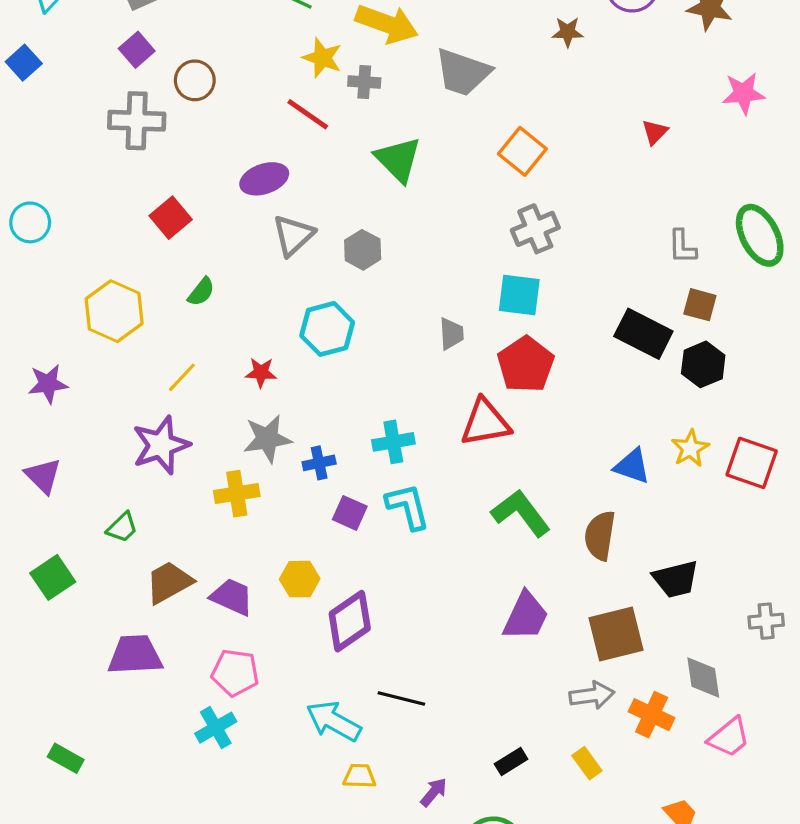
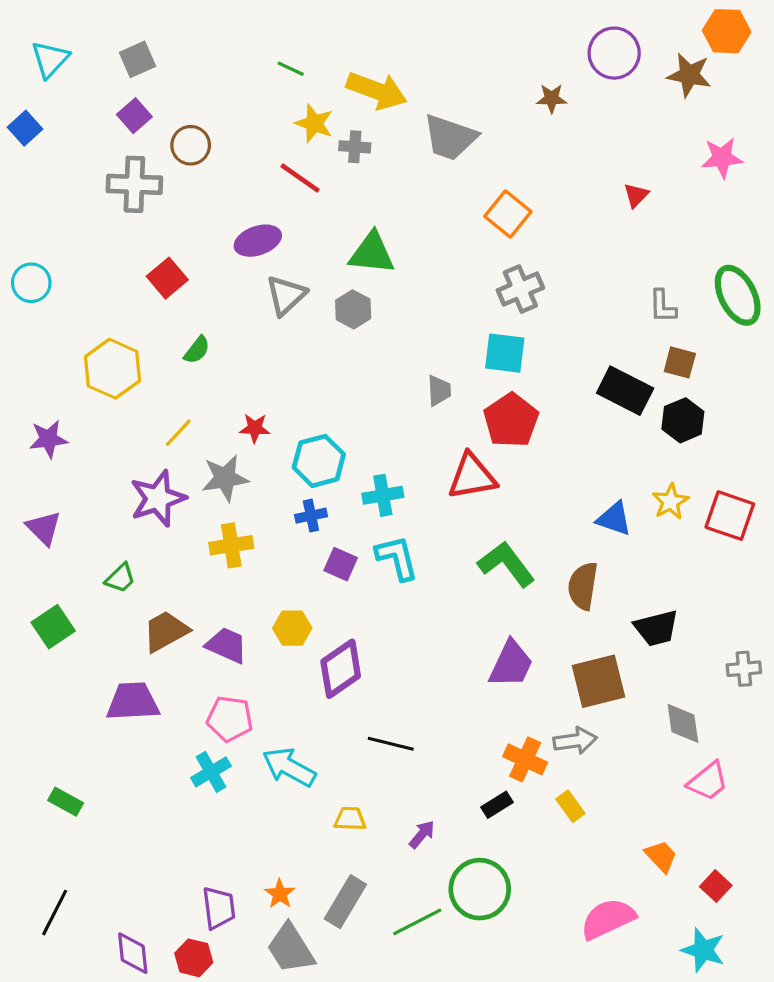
green triangle: (398, 159) -> (372, 253), moved, turned -39
cyan hexagon: (327, 329) -> (319, 461), moved
gray star: (267, 439) -> (225, 478), moved
orange cross: (652, 715) -> (525, 759), moved
cyan arrow: (334, 721) -> (289, 767), moved

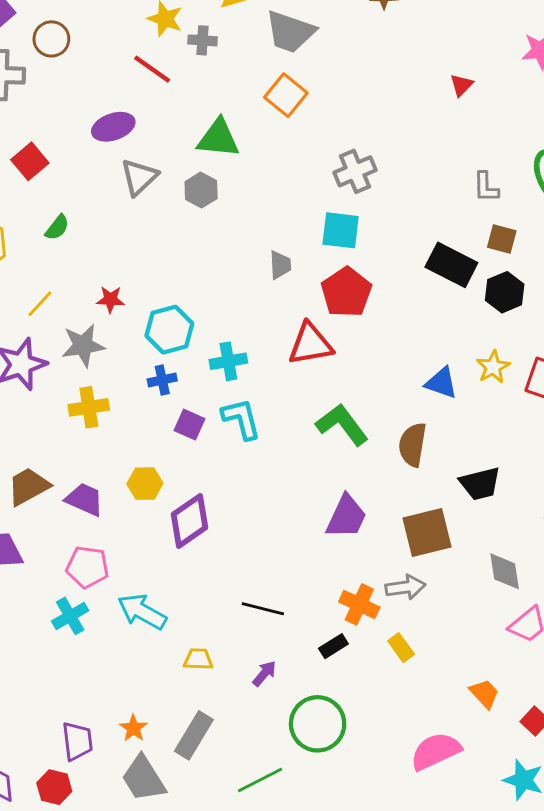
orange square: (508, 214) -> (286, 95), moved
black line: (391, 744) -> (263, 609), moved
green line: (417, 922) -> (260, 780), moved

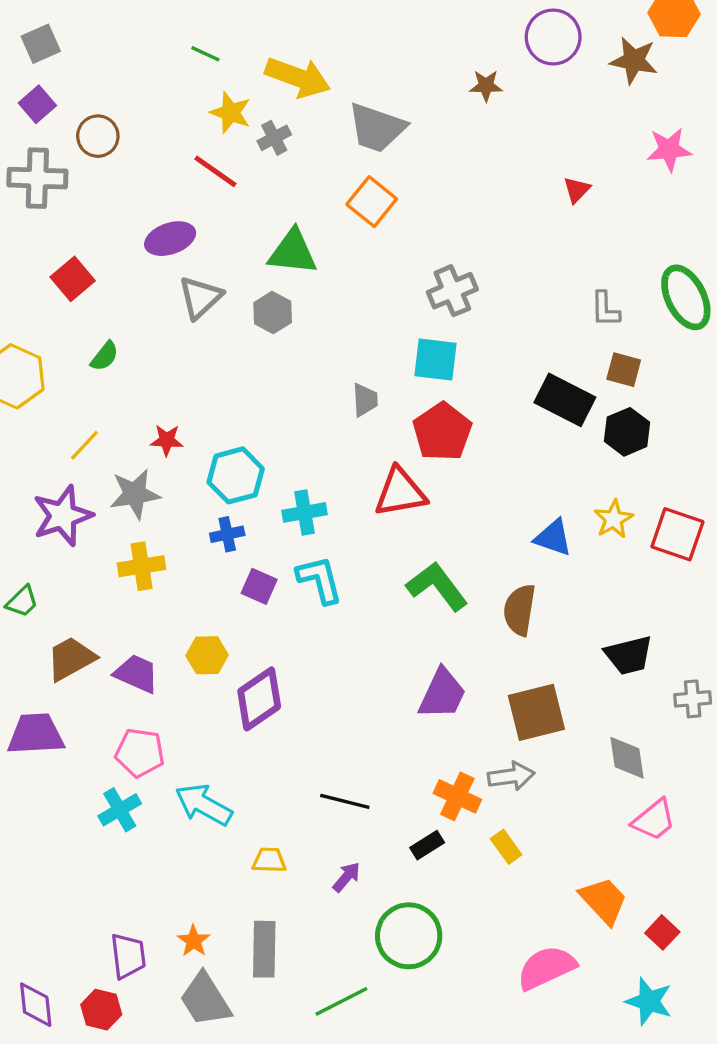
gray cross: (202, 40) -> (274, 138), turned -32
black trapezoid: (480, 484) -> (629, 655), moved
orange trapezoid: (484, 694) -> (604, 901), size x1.4
gray rectangle: (194, 735) -> (264, 949), turned -30

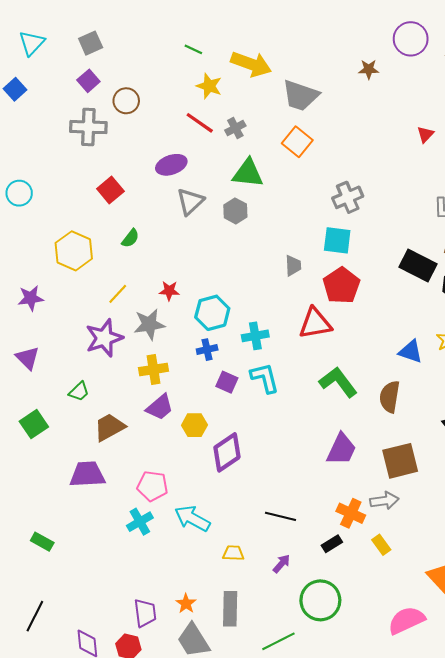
gray cross: (274, 138) -> (235, 128), moved
purple trapezoid: (136, 674) -> (160, 407), moved, turned 116

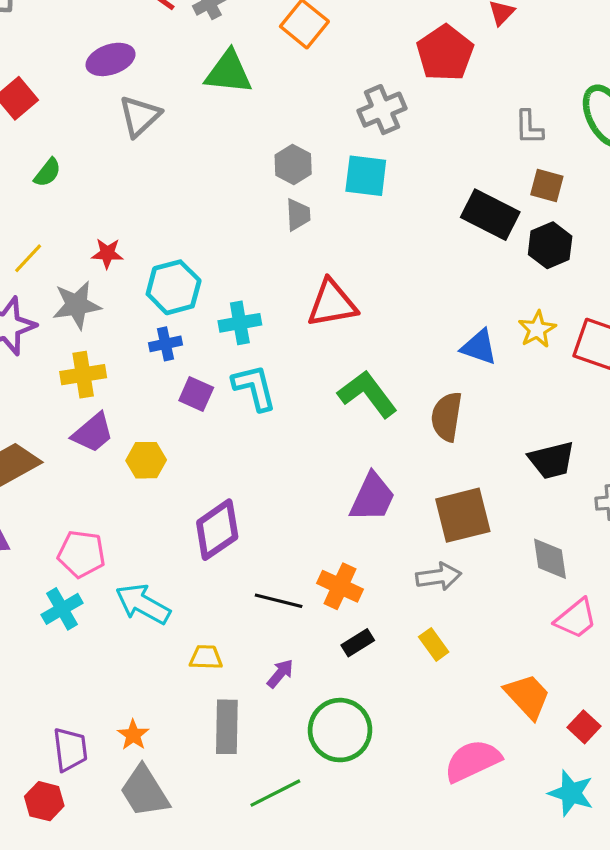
gray hexagon: (235, 211) -> (293, 165), moved
red pentagon: (341, 285) -> (445, 53), moved
purple diamond: (227, 452) -> (217, 530), moved
orange cross: (351, 513) -> (340, 586), moved
gray rectangle: (230, 609) -> (227, 727), moved

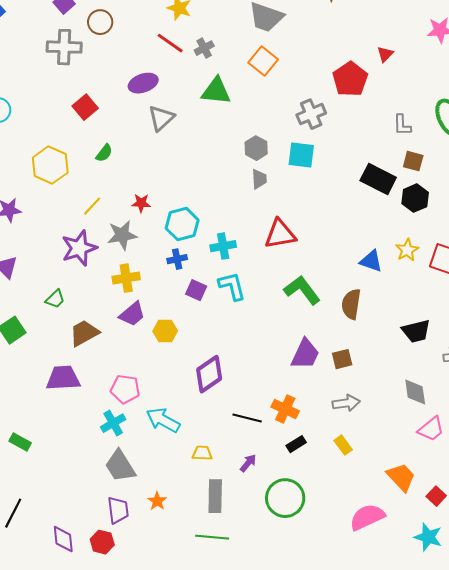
brown square: (463, 515) -> (342, 359), moved, size x0.6
gray trapezoid: (144, 791) -> (120, 466), moved
green line: (275, 793) -> (212, 537), moved, turned 32

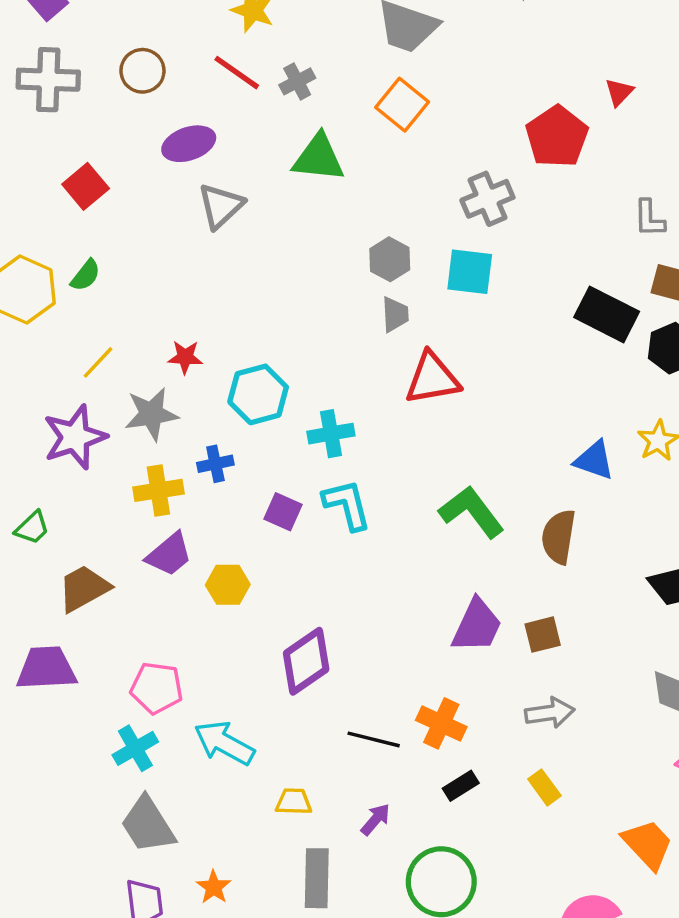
brown circle: (100, 22) -> (142, 71), moved
green semicircle: (104, 153) -> (86, 275), moved
red triangle: (280, 234) -> (432, 378), moved
blue cross: (177, 259) -> (215, 464), moved

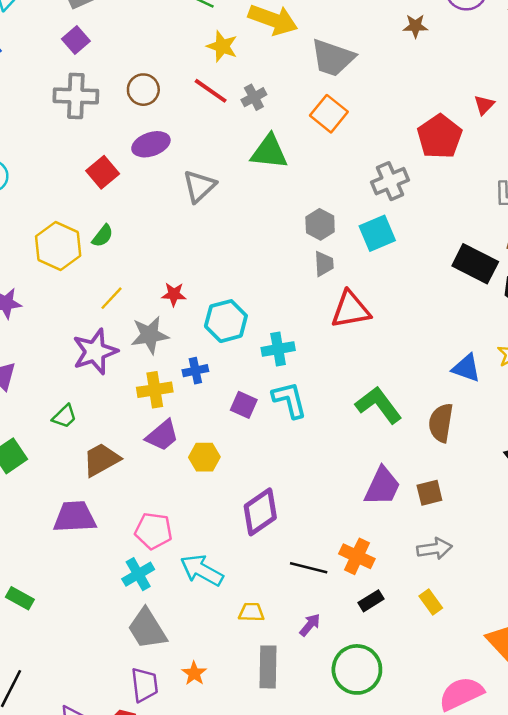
purple ellipse: (189, 144) -> (151, 144), moved
cyan square: (470, 272) -> (377, 233), turned -30

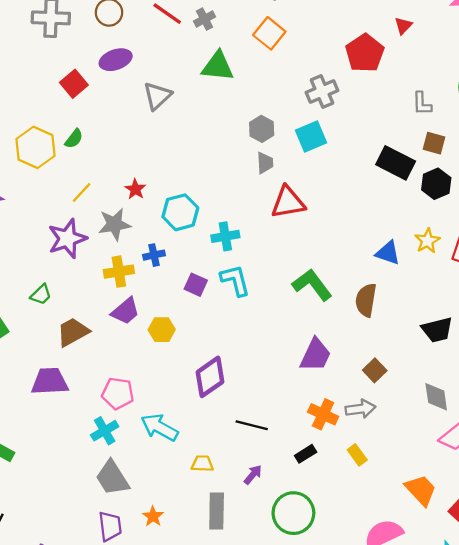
red star: (174, 294) -> (135, 189), turned 30
brown square: (429, 493) -> (375, 370), moved, turned -30
orange cross: (357, 556) -> (323, 414), moved

